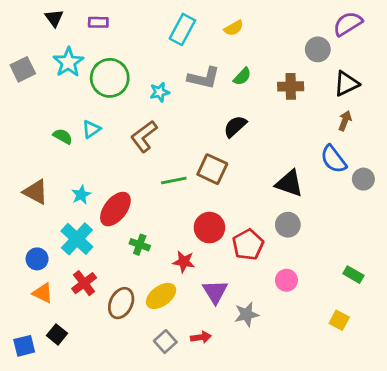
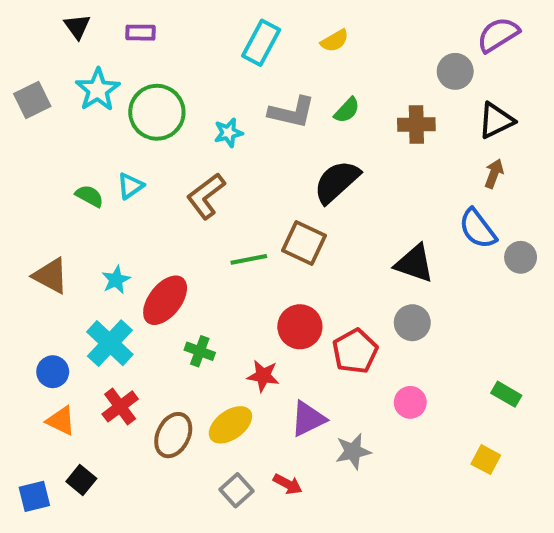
black semicircle: (235, 126) -> (337, 182), size x1.4
purple triangle: (215, 292) -> (308, 419), turned 36
red arrow: (201, 337) -> (288, 484), turned 36

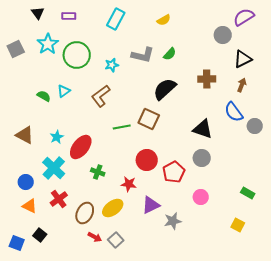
cyan rectangle: (261, 43) -> (116, 19), moved
brown cross: (416, 125) -> (207, 79), moved
red arrow: (288, 484) -> (95, 237), moved
blue square: (34, 496) -> (17, 243), turned 35

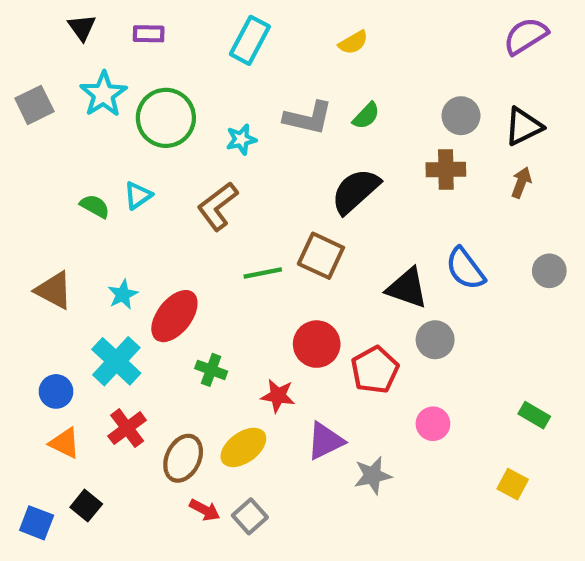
gray circle: (223, 35) -> (461, 116), moved
blue semicircle: (234, 112) -> (465, 269), moved
black triangle: (203, 129) -> (407, 288), moved

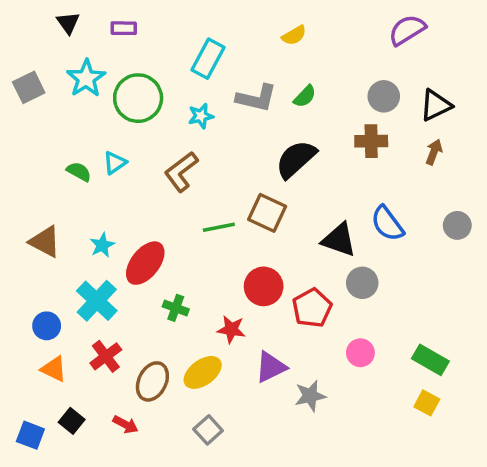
purple semicircle: (526, 36) -> (407, 30), moved
cyan rectangle: (250, 40) -> (208, 59), moved
green rectangle: (534, 415) -> (430, 360), moved, size x1.4
red arrow: (205, 510) -> (126, 424), moved

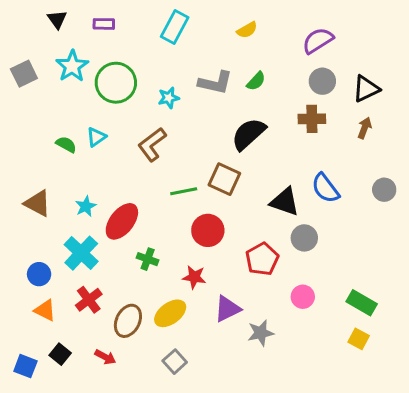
purple semicircle: (407, 30) -> (318, 40), moved
cyan rectangle: (208, 59) -> (175, 27), moved
red circle: (264, 286) -> (208, 230), moved

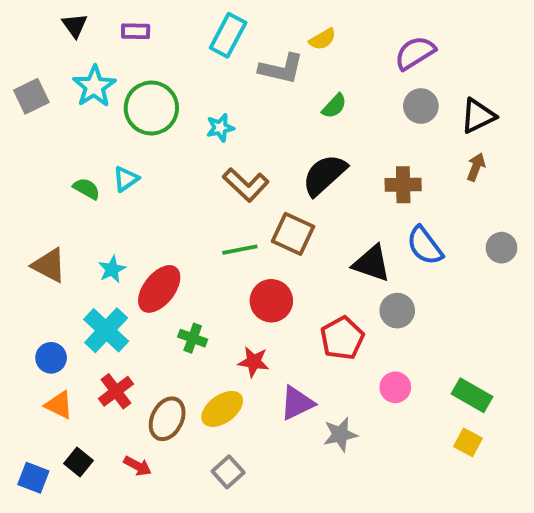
gray L-shape: (215, 83) -> (281, 69), moved
brown cross: (312, 119) -> (403, 185), moved
brown L-shape: (152, 144) -> (246, 185), moved, turned -100

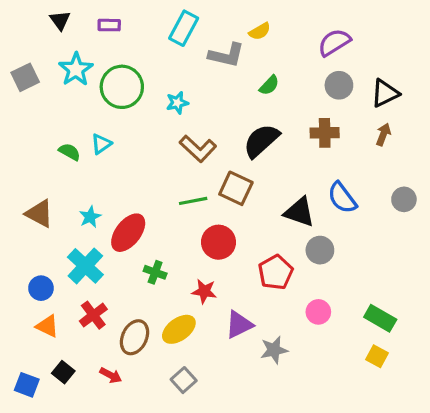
brown cross: (403, 185) -> (325, 133), moved

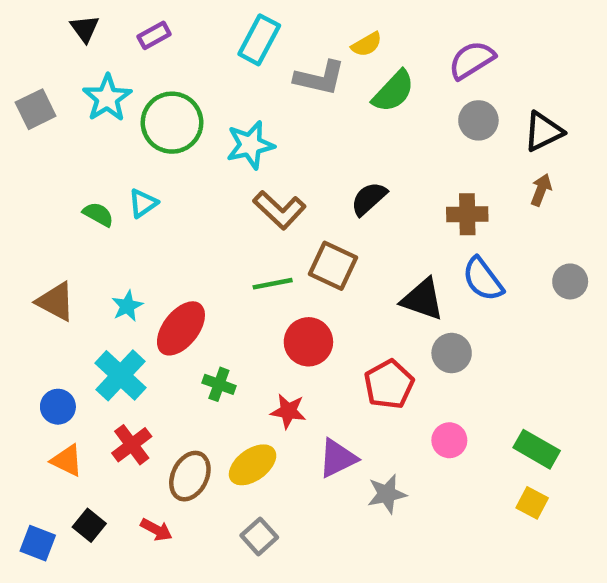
purple rectangle: (109, 25) -> (154, 35), turned -30
green semicircle: (269, 85) -> (393, 91), moved, size x1.5
cyan star: (177, 103) -> (250, 145), size x1.5
brown cross: (325, 133) -> (467, 214), moved
black semicircle: (261, 141) -> (369, 199), size x0.7

